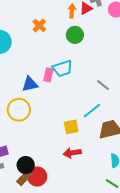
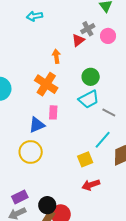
orange arrow: (72, 11) -> (56, 56), moved
orange cross: (39, 25) -> (46, 84), moved, size x1.6
green circle: (75, 35) -> (91, 77), moved
cyan trapezoid: (63, 68) -> (89, 99), moved

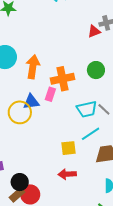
orange arrow: (56, 56) -> (33, 67), moved, size x1.6
orange cross: (46, 84) -> (63, 79), moved, turned 30
cyan trapezoid: (89, 99) -> (87, 109), moved
yellow circle: (31, 152) -> (20, 112), moved

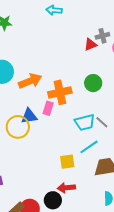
orange arrow: (33, 67) -> (30, 81), turned 60
black circle: (20, 182) -> (53, 200), moved

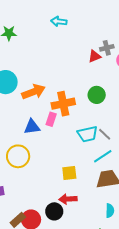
yellow circle: (18, 127) -> (18, 156), moved
cyan line: (89, 147) -> (103, 156), moved

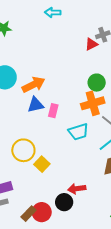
orange cross: (63, 104) -> (93, 103), moved
blue triangle: (32, 127) -> (36, 105), moved
cyan trapezoid: (87, 134) -> (78, 132), moved
yellow square: (69, 173) -> (42, 164), moved, turned -35

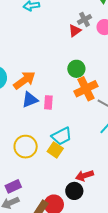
green circle: (97, 83) -> (76, 69), moved
cyan trapezoid: (78, 132) -> (62, 136), moved
yellow square: (42, 164) -> (55, 150), moved

